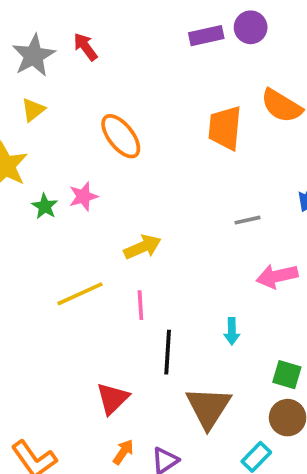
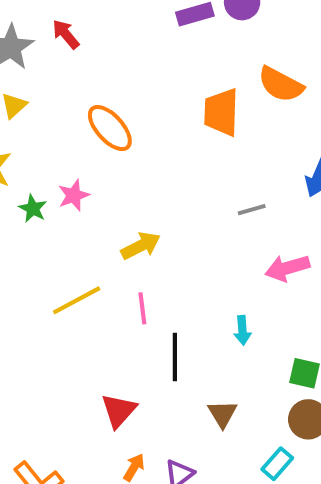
brown triangle: (208, 407) -> (222, 414), size x0.6

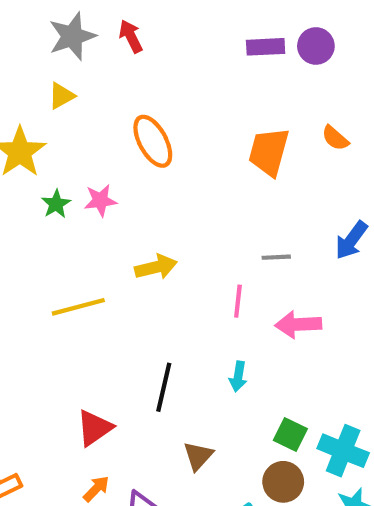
orange semicircle: (281, 84) -> (335, 138), size x0.6
pink line: (142, 308) -> (238, 301), moved

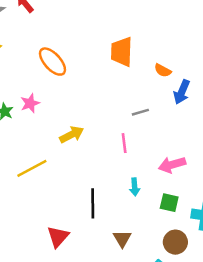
orange semicircle: (335, 138) -> (163, 70), moved
pink arrow: (298, 324) -> (172, 165), moved
green square: (290, 434) -> (169, 203), moved

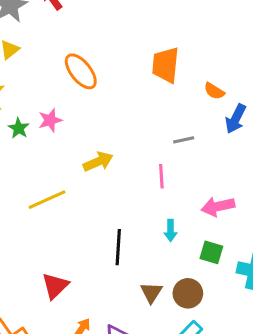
red triangle: (58, 237) -> (55, 286), moved
brown circle: (175, 242) -> (188, 293), moved

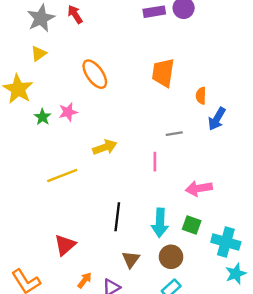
orange semicircle: (214, 91) -> (201, 96), turned 56
cyan arrow: (171, 230) -> (160, 223), moved, size x1.6
brown triangle: (151, 292) -> (131, 259), moved

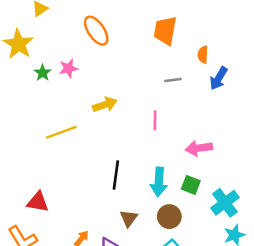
gray line: (174, 134) -> (173, 80), moved
cyan cross: (226, 242) -> (225, 203), turned 36
red triangle: (65, 245) -> (38, 202), moved, turned 50

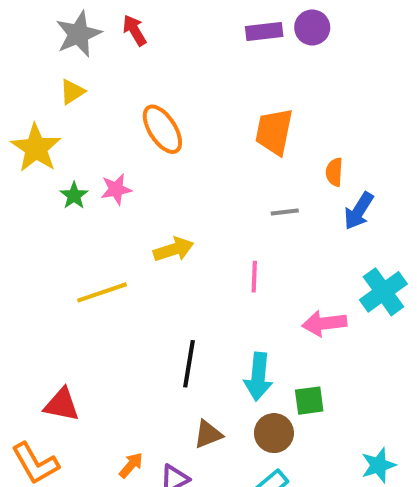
green square: (191, 185) -> (309, 401), moved, turned -30
cyan cross: (225, 203) -> (383, 292), moved
brown triangle: (129, 218) -> (208, 434), turned 30

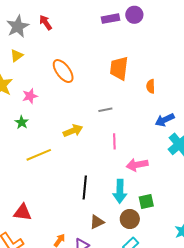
pink star: (116, 189) -> (30, 96), moved
green star: (74, 196) -> (22, 122), moved
blue arrow: (359, 211) -> (165, 120), moved, turned 36
gray line: (285, 212) -> (105, 110), moved
pink arrow: (324, 323) -> (137, 165), moved

